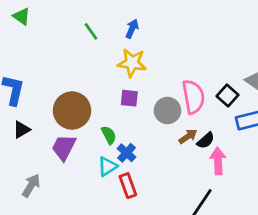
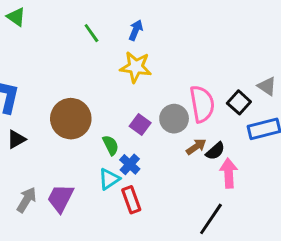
purple square: (129, 98) -> (140, 125), moved, turned 30
purple trapezoid: (64, 147) -> (60, 198), moved

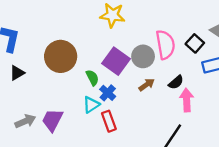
purple square: (140, 125) -> (116, 61), size x1.6
brown arrow: (196, 147) -> (147, 85), moved
gray arrow: (27, 200) -> (25, 121), turned 36

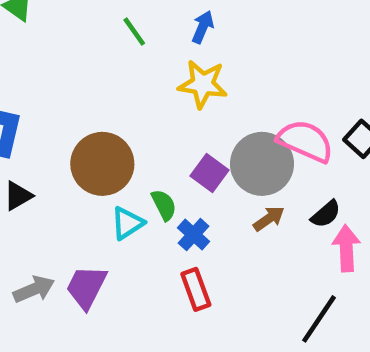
pink semicircle: (165, 45) -> (305, 141), turned -56
gray circle: (143, 56) -> (262, 164), size x1.4
purple square: (116, 61) -> (210, 173), size x0.7
cyan triangle: (91, 105) -> (127, 223), moved

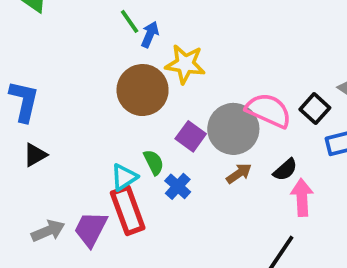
blue arrow: (203, 27) -> (150, 34), moved
brown circle: (102, 164) -> (143, 90), moved
red rectangle: (196, 289) -> (128, 210), moved, size x1.4

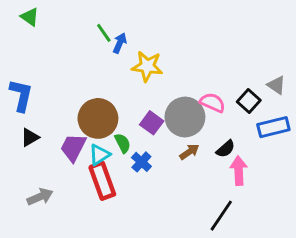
brown circle: (143, 90) -> (98, 118), moved
pink semicircle: (269, 110) -> (213, 102), size x0.7
purple trapezoid: (91, 229) -> (73, 147), moved

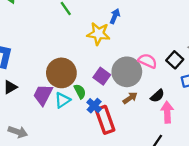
blue arrow: (120, 43) -> (115, 16), moved
red rectangle: (102, 181) -> (105, 120), moved
gray arrow: (40, 197) -> (18, 132), turned 42

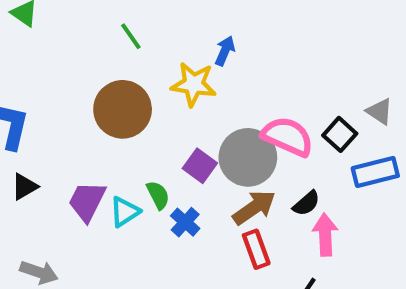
pink semicircle: (148, 61) -> (288, 136), size x1.4
brown circle: (61, 73) -> (123, 109), moved
brown arrow: (130, 98) -> (254, 208), size x1.5
red rectangle: (105, 120) -> (256, 249), moved, size x0.7

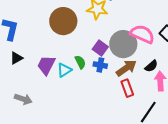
blue cross: (185, 222) -> (100, 65), moved, turned -32

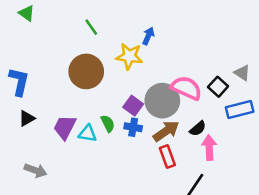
cyan triangle: (64, 70) -> (87, 134), turned 42

